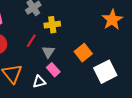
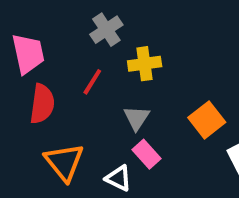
red line: (31, 41) -> (92, 82), moved
white triangle: (39, 82) -> (118, 178), turned 40

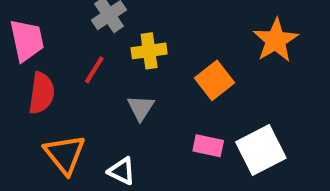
orange square: (207, 120) -> (214, 80), moved
pink rectangle: (147, 154) -> (208, 146), moved, turned -36

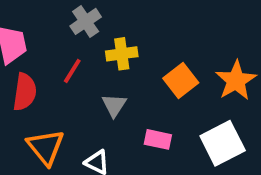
orange star: (276, 40) -> (236, 80), moved
pink rectangle: (208, 146) -> (158, 139), moved

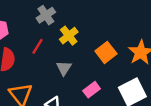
yellow cross: (122, 54) -> (69, 36), turned -30
pink rectangle: (158, 139) -> (92, 90), turned -49

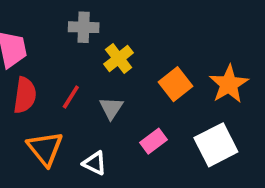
gray cross: (46, 15) -> (84, 27), turned 36
red line: (37, 46) -> (71, 97), moved

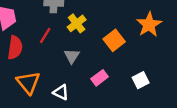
orange star: (229, 84) -> (149, 25), moved
red line: (71, 97) -> (45, 35), moved
white square: (216, 145) -> (141, 80), size x0.6

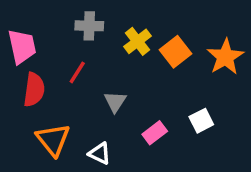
yellow cross: (77, 23) -> (137, 41), moved
orange square: (114, 40) -> (175, 52), moved
white square: (141, 80) -> (201, 121), moved

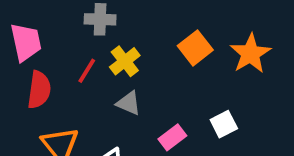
yellow cross: (137, 41) -> (125, 61), moved
gray triangle: (115, 102) -> (129, 103), turned -40

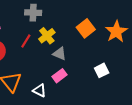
gray triangle: (129, 103) -> (59, 54), moved
pink rectangle: (172, 137) -> (59, 76), moved

